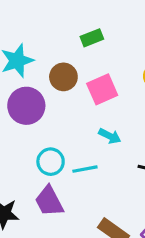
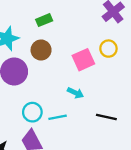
green rectangle: (92, 38) -> (44, 20), moved
pink square: (102, 89) -> (83, 60), moved

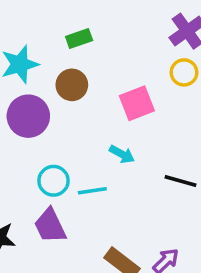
yellow circle: (108, 49) -> (184, 72), moved
black line: (106, 117) -> (181, 181), moved

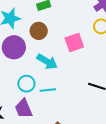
cyan arrow: (122, 154) -> (47, 62), moved, size x1.5

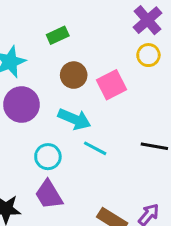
brown circle: (39, 31) -> (74, 75), moved
cyan line: (48, 90) -> (95, 148), moved, turned 42

